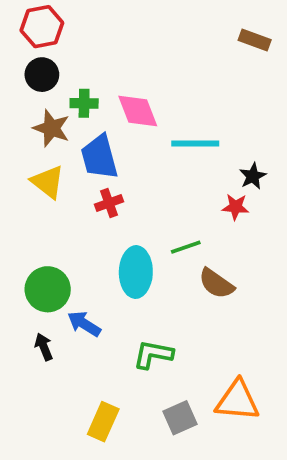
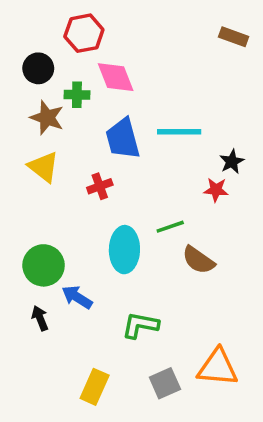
red hexagon: (42, 27) -> (84, 33), moved
pink diamond: (138, 111) -> (116, 77), moved
blue trapezoid: (99, 157) -> (123, 139), moved

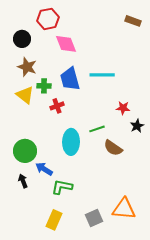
green cross: (77, 95) -> (44, 86), moved
black star: (232, 162) -> (137, 126), moved
green L-shape: (140, 325) -> (62, 187), moved

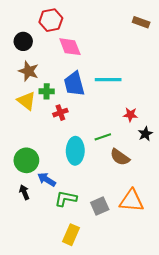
orange triangle: (124, 209) -> (132, 201), moved
gray square: (94, 218) -> (100, 206), moved
yellow rectangle: (54, 220) -> (71, 235), moved

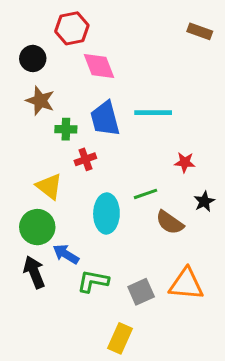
yellow triangle: (26, 101) -> (49, 186), moved
black star: (145, 134) -> (204, 201), moved
black arrow: (24, 192) -> (34, 272), size x1.5
yellow rectangle: (71, 235) -> (120, 338), moved

